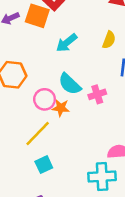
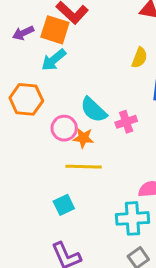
cyan arrow: (67, 43) -> (54, 60), moved
yellow line: (38, 134) -> (84, 167), moved, turned 48

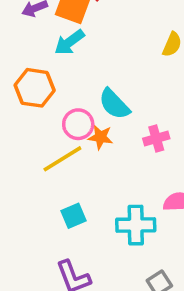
pink cross: (126, 122) -> (156, 139), moved
yellow line: (84, 167) -> (62, 159), moved, turned -36
cyan cross: (133, 218) -> (136, 225), moved

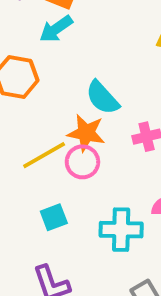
pink circle: (78, 124) -> (82, 162), moved
orange star: (100, 137) -> (86, 133), size x1.4

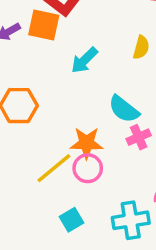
cyan arrow: (56, 29) -> (84, 60), moved
cyan semicircle: (102, 98) -> (124, 109), moved

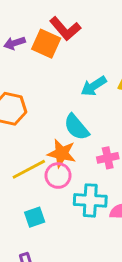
cyan arrow: (84, 60) -> (94, 86), moved
cyan semicircle: (124, 109) -> (76, 127), moved
cyan cross: (131, 220) -> (90, 200), moved

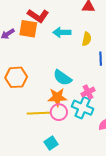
cyan arrow: (94, 86) -> (62, 32), moved, turned 48
yellow line: (29, 169) -> (39, 113), turned 40
cyan cross: (90, 200) -> (83, 108), moved, turned 35

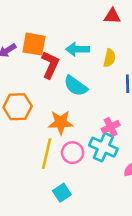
red L-shape: (38, 16) -> (50, 65), moved, turned -100
cyan semicircle: (62, 78) -> (76, 86), moved
orange star: (57, 97) -> (61, 122), moved
yellow line: (39, 113) -> (47, 154), turned -75

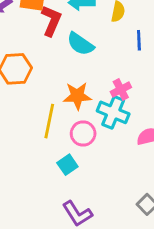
orange star: (61, 122) -> (77, 96), moved
pink circle: (73, 153) -> (83, 133), moved

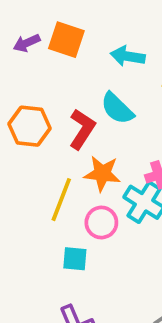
red L-shape: (51, 21) -> (82, 129), moved
cyan square: (67, 165) -> (75, 259), turned 30

